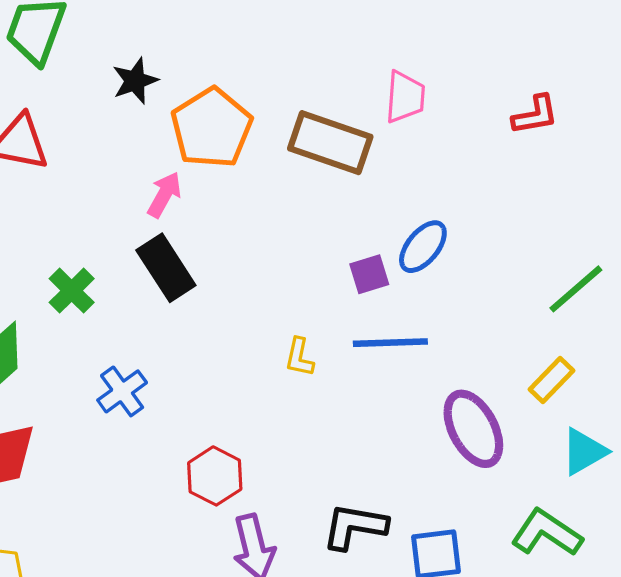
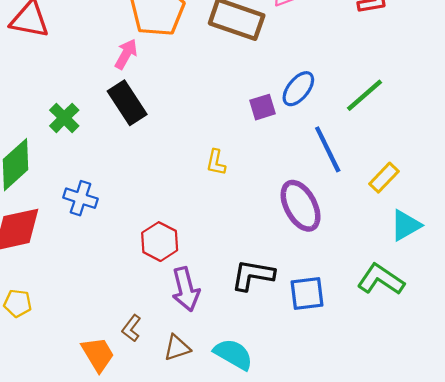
green line: (576, 289) -> (364, 95), moved
blue line: (390, 343) -> (328, 149), moved, turned 66
blue cross: (122, 391) -> (80, 198), moved, turned -36
purple ellipse: (473, 429) -> (301, 206), moved

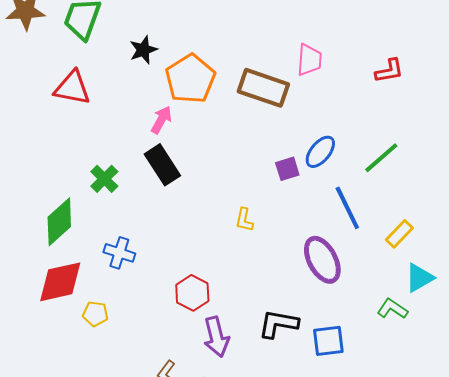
green L-shape: (381, 279) -> (392, 309), moved, size x0.7
yellow pentagon: (18, 303) -> (95, 314), moved

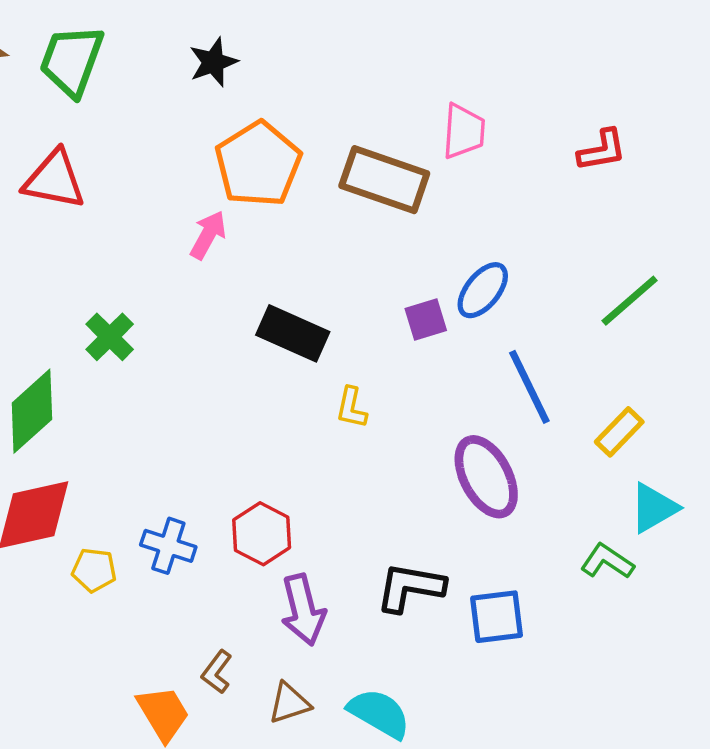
black star: (143, 50) -> (213, 62), moved
green line: (381, 158) -> (630, 301), moved
black rectangle: (162, 165) -> (293, 333), moved, turned -33
blue cross: (119, 253) -> (168, 546), moved

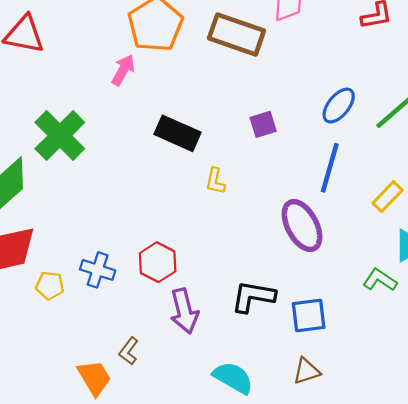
blue ellipse: (483, 290) -> (339, 106), moved
green cross: (110, 337) -> (60, 136), size x1.6
blue line: (529, 387) -> (330, 168), turned 42
brown triangle: (289, 703) -> (306, 371), moved

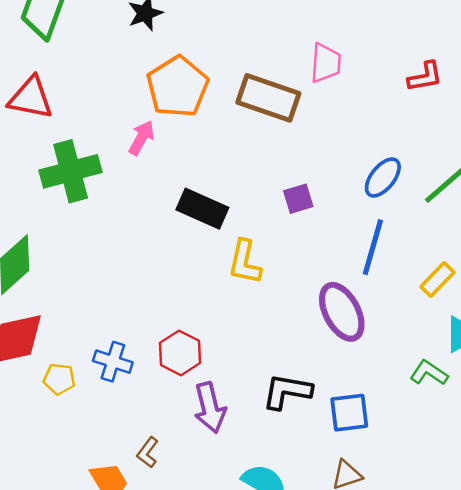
green cross: (60, 136) -> (71, 171), moved, turned 30
yellow L-shape: (215, 181) -> (245, 262), size x1.5

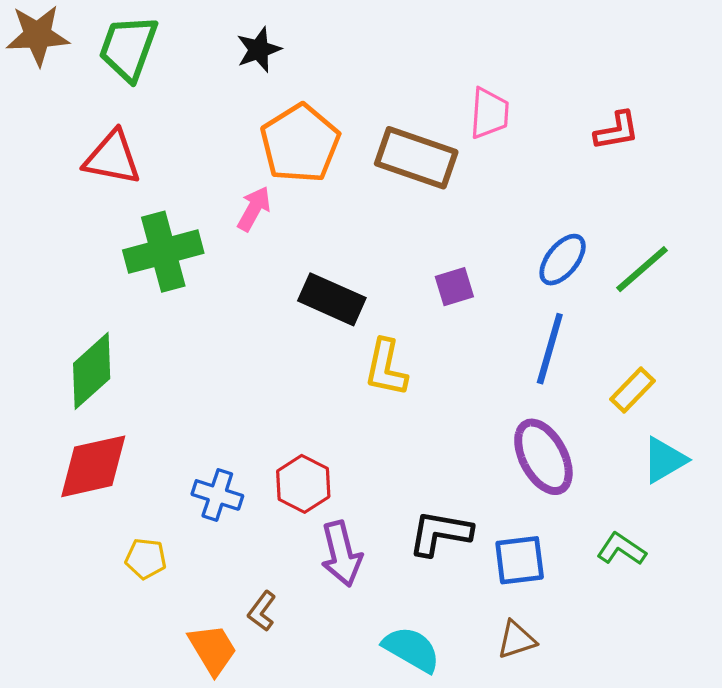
purple ellipse: (342, 312) -> (543, 457), moved
green L-shape: (429, 373) -> (621, 549), moved
yellow pentagon: (59, 379) -> (146, 559), moved

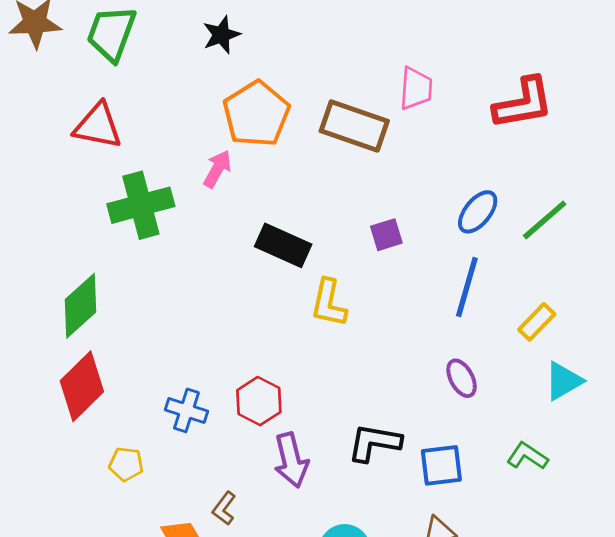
red L-shape: (617, 131) -> (523, 103), size x1.6
purple ellipse: (543, 457) -> (462, 378), size x0.6
red diamond: (93, 466) -> (82, 386), turned -32

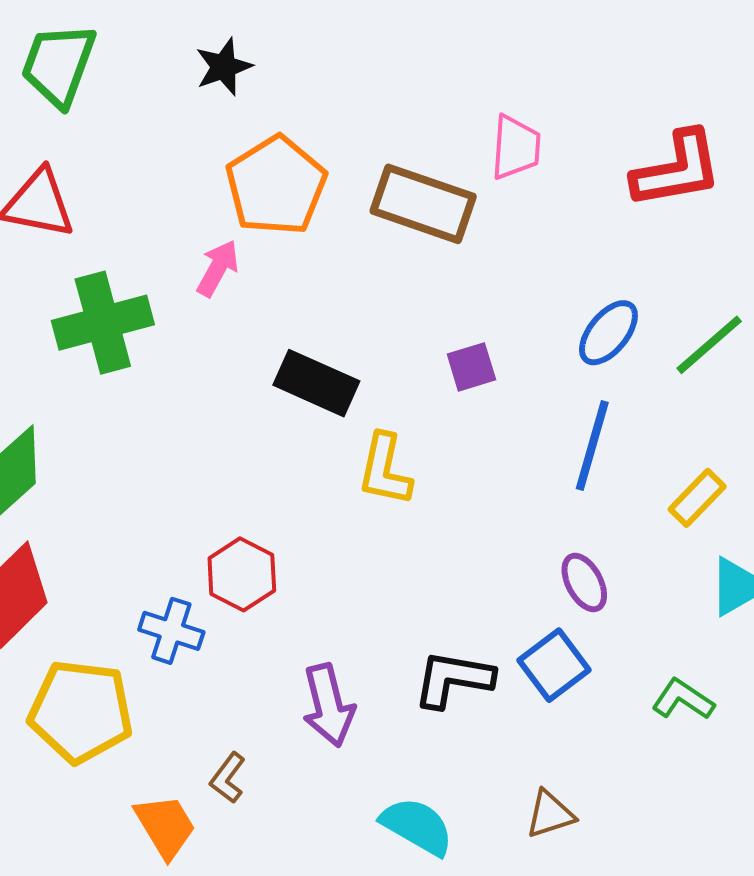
red hexagon: (259, 401) -> (242, 574), moved
yellow pentagon: (126, 464) -> (81, 711), size x2.0
blue square: (441, 465) -> (554, 665), moved, turned -30

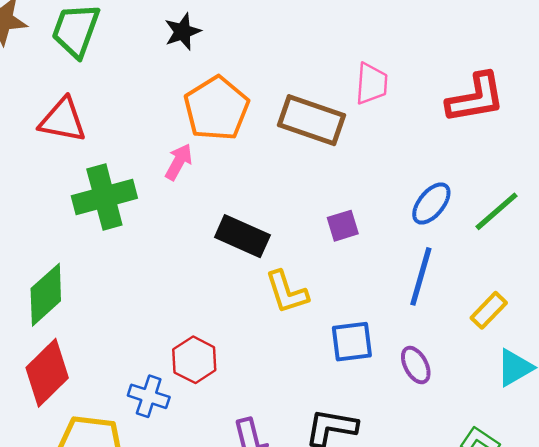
yellow L-shape: (385, 470) -> (287, 292), turned -30
blue square: (554, 665) -> (352, 342), moved, turned 30

